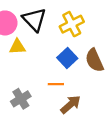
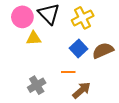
brown semicircle: (94, 60) -> (103, 51), turned 90

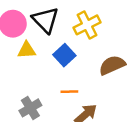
blue square: (78, 48) -> (64, 55), moved

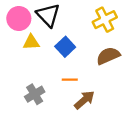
yellow cross: (87, 25) -> (105, 20), moved

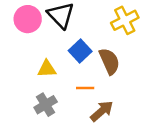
yellow triangle: (31, 42) -> (47, 69), moved
brown semicircle: (108, 56) -> (109, 61), moved, turned 90

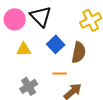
brown semicircle: (109, 61) -> (79, 52), turned 35
yellow triangle: (47, 69) -> (24, 49), moved

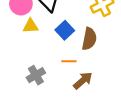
yellow triangle: (24, 49) -> (31, 26), moved

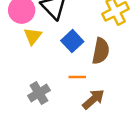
yellow triangle: (31, 26) -> (33, 36), turned -49

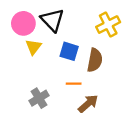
blue square: (72, 41) -> (69, 51), turned -30

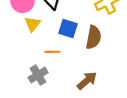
orange line: (74, 84) -> (52, 52), moved

